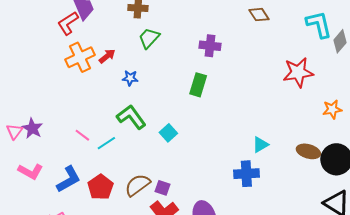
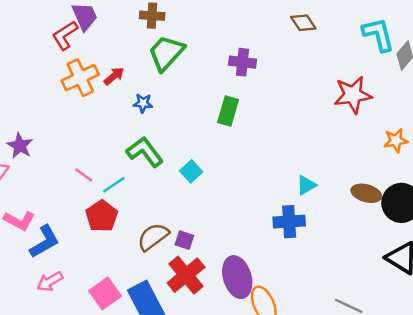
green trapezoid: (149, 38) -> (166, 53), size x1.4
purple star: (32, 128) -> (20, 146), moved
blue L-shape: (68, 179) -> (45, 242), moved
red pentagon: (101, 187) -> (102, 216), moved

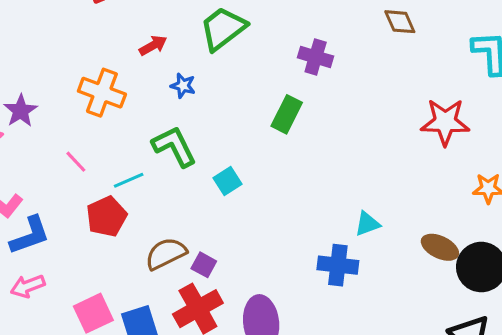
orange cross: (80, 78) -> (102, 93), moved, turned 36
pink line: (84, 175) -> (76, 162), moved

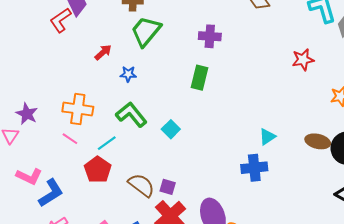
orange cross: (102, 93) -> (78, 109), moved
red star: (445, 122) -> (303, 60), size x0.7
brown semicircle: (166, 254) -> (141, 185), turned 76

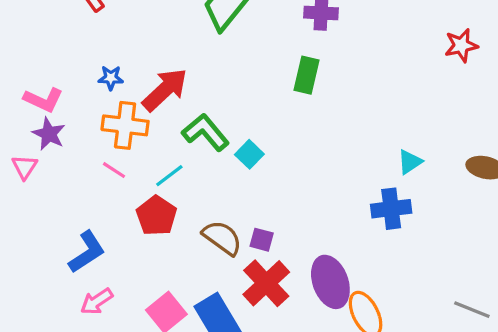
red arrow: (103, 52) -> (165, 90), moved, size x1.8
blue star: (128, 74) -> (111, 78), moved
cyan square: (171, 129) -> (249, 154), moved
pink L-shape: (29, 176) -> (43, 100), moved

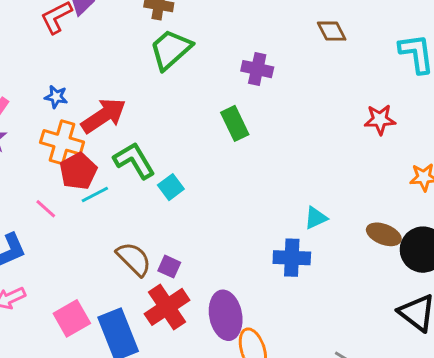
green rectangle: (307, 75) -> (235, 123), turned -48
pink line: (114, 170) -> (46, 209), moved
red pentagon: (156, 216) -> (78, 171), moved

